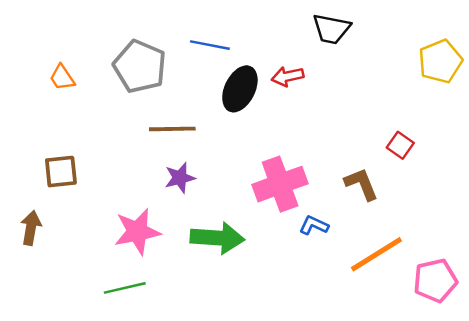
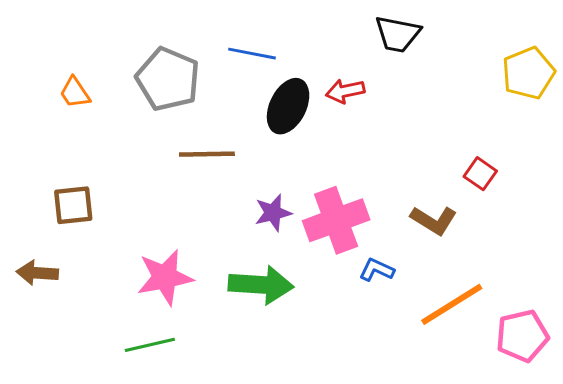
purple star: (180, 178) -> (273, 213), moved
brown L-shape: (361, 184) -> (434, 220), turned 144
brown arrow: (31, 228) -> (37, 273), turned -96

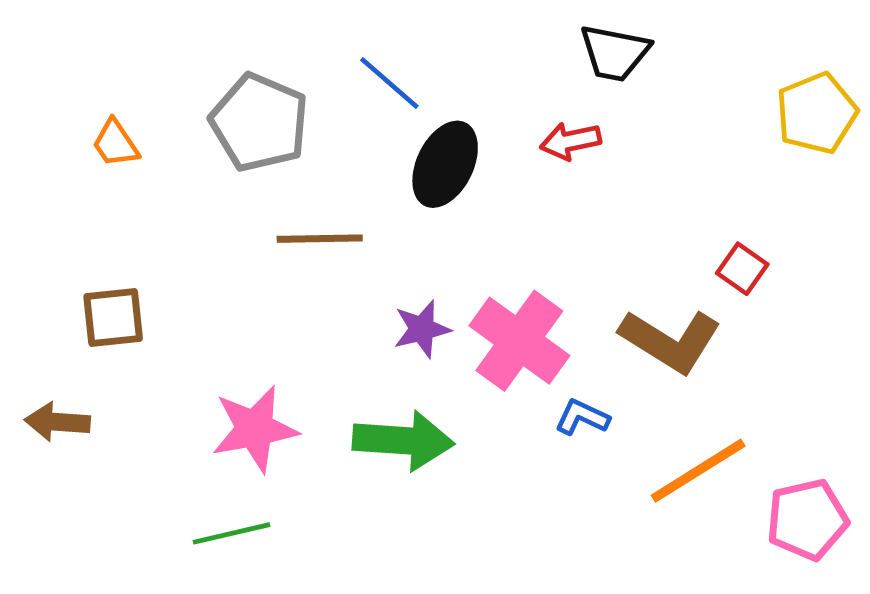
blue line: (252, 54) -> (389, 83), turned 30
red arrow: (345, 91) -> (570, 141), moved
pink cross: (336, 220) -> (519, 341), turned -34
brown L-shape: (434, 220) -> (670, 341), size x1.4

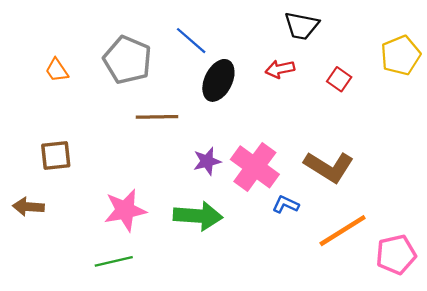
red square: (742, 269) -> (339, 79), moved

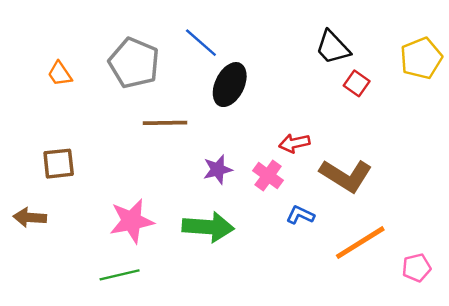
black trapezoid: (302, 26) -> (333, 47), moved, turned 36
red arrow: (280, 69) -> (294, 143), moved
pink cross: (255, 167) -> (268, 176), size x0.6
pink pentagon: (396, 255) -> (416, 268), size x0.7

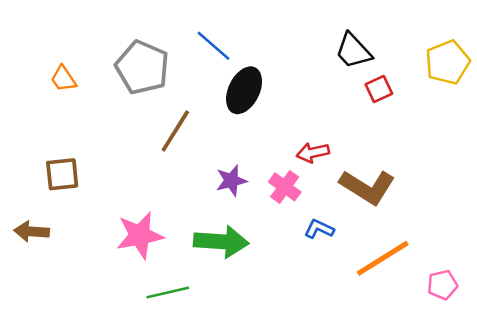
red square: (357, 83) -> (379, 89), turned 30
brown line: (165, 123) -> (175, 131), turned -57
green line: (120, 275) -> (168, 293), moved

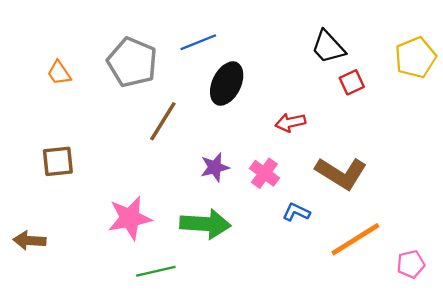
blue line: (214, 46) -> (198, 42), turned -63
red arrow: (313, 153) -> (290, 122), moved
brown arrow: (32, 231) -> (30, 240), moved

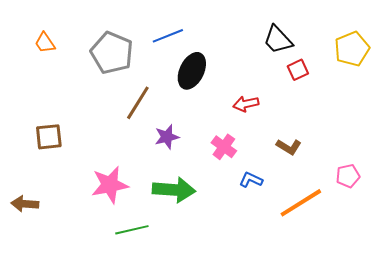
orange trapezoid: (59, 73) -> (45, 43), moved
purple star: (215, 167) -> (167, 137), moved
brown L-shape: (341, 173) -> (289, 147), size x0.6
pink pentagon: (411, 264) -> (348, 176), moved

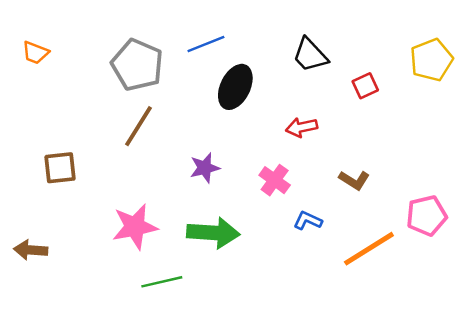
black trapezoid: (278, 40) -> (310, 55), moved
orange trapezoid: (45, 43) -> (36, 53), moved, turned -35
brown line: (138, 103) -> (138, 126), moved
pink pentagon: (348, 176) -> (427, 216), size x1.4

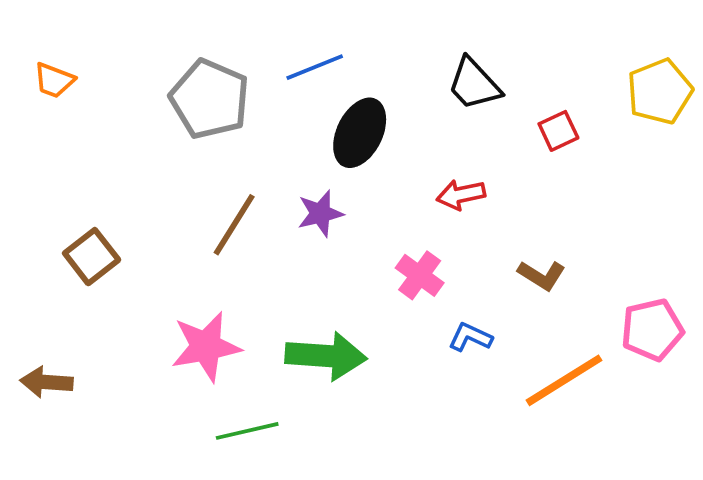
brown line: (138, 126) -> (234, 225), moved
brown square: (60, 168) -> (92, 257), turned -32
purple star: (205, 168) -> (320, 213), moved

